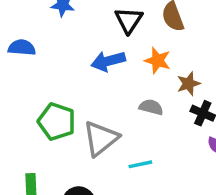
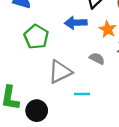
green pentagon: (57, 122) -> (36, 37), moved

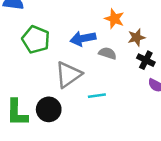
blue arrow: (76, 23) -> (83, 39), moved
black circle: (37, 111) -> (49, 109), moved

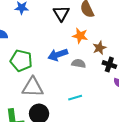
gray triangle: (68, 75) -> (33, 87), moved, turned 45

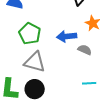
cyan line: (75, 98) -> (89, 83), moved

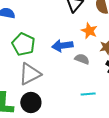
gray triangle: (35, 62) -> (30, 74), turned -40

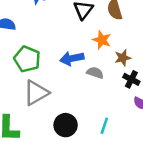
cyan line: (88, 94) -> (104, 126), moved, turned -64
black circle: (31, 102) -> (66, 125), moved

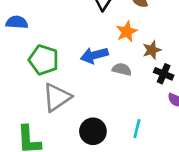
orange star: (102, 40) -> (127, 32), turned 30

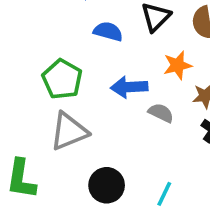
blue semicircle: (17, 22) -> (108, 31), moved

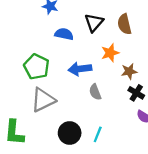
gray semicircle: (161, 113) -> (95, 92), moved, turned -133
cyan line: (164, 194) -> (98, 134), moved

